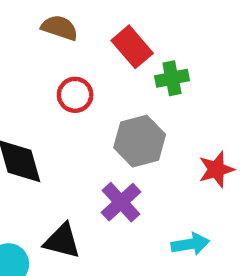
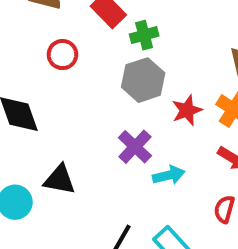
gray hexagon: (140, 141) -> (143, 80), moved
purple cross: (121, 202) -> (135, 147), moved

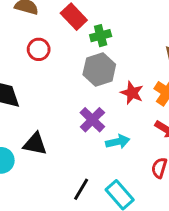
red star: (187, 110) -> (132, 93), turned -30

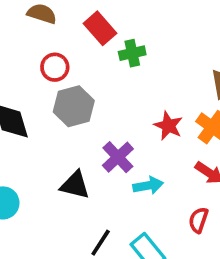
gray hexagon: (99, 70) -> (74, 106), moved
black triangle: (35, 144) -> (75, 185), moved

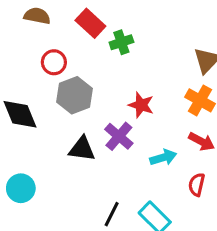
red star: (168, 126) -> (141, 105), moved
black triangle: (75, 185) -> (82, 149), moved
cyan arrow: (148, 186) -> (163, 158), moved

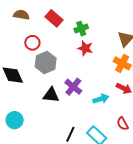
green cross: (121, 42) -> (81, 29), moved
red star: (141, 105) -> (85, 48), moved
red semicircle: (197, 185) -> (123, 124), moved, turned -40

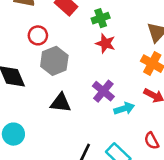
purple cross: (73, 87) -> (103, 91), moved

